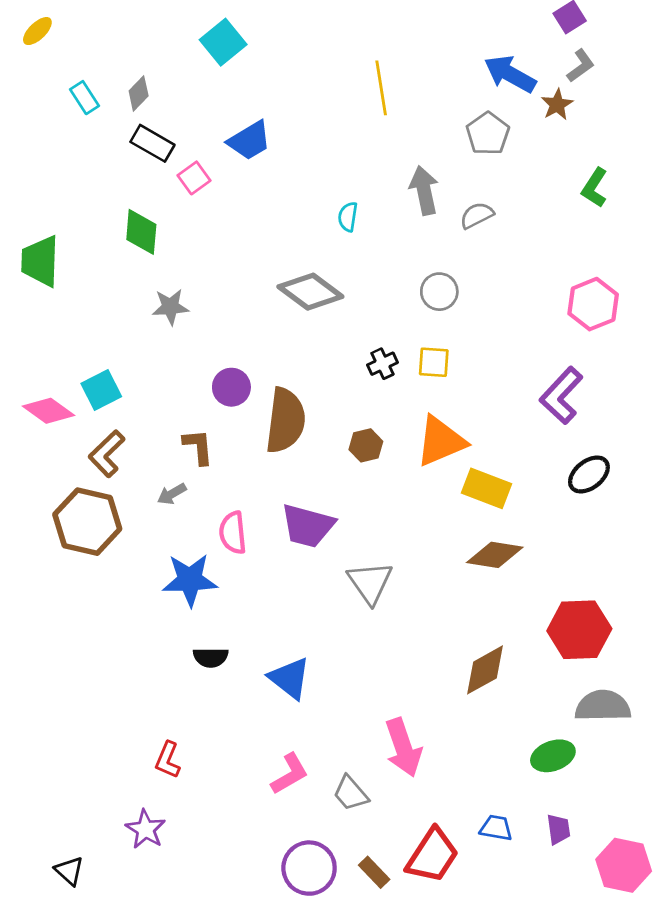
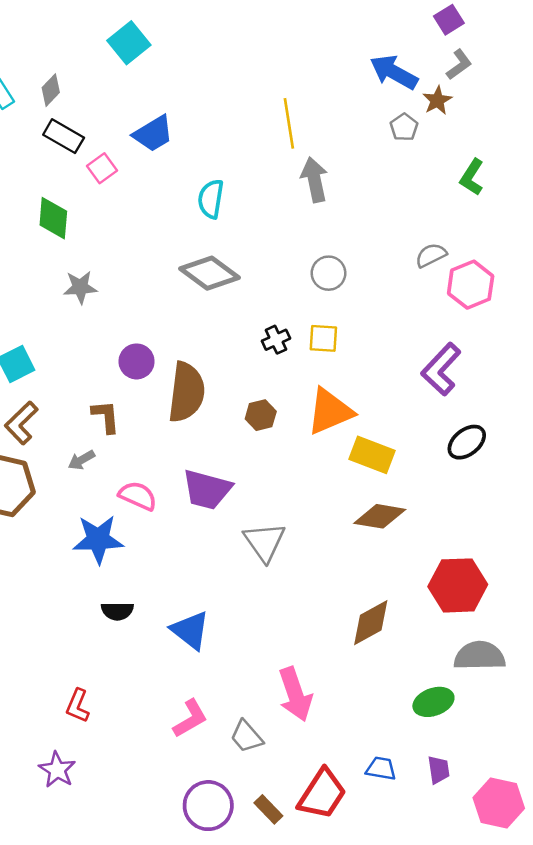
yellow line: (381, 88) -> (289, 123), moved
gray pentagon: (488, 134) -> (404, 127), moved, size x0.7
gray semicircle: (477, 215) -> (431, 255), moved
cyan semicircle: (348, 217) -> (211, 199), moved, size x1.4
pink semicircle: (233, 533) -> (138, 496), turned 120

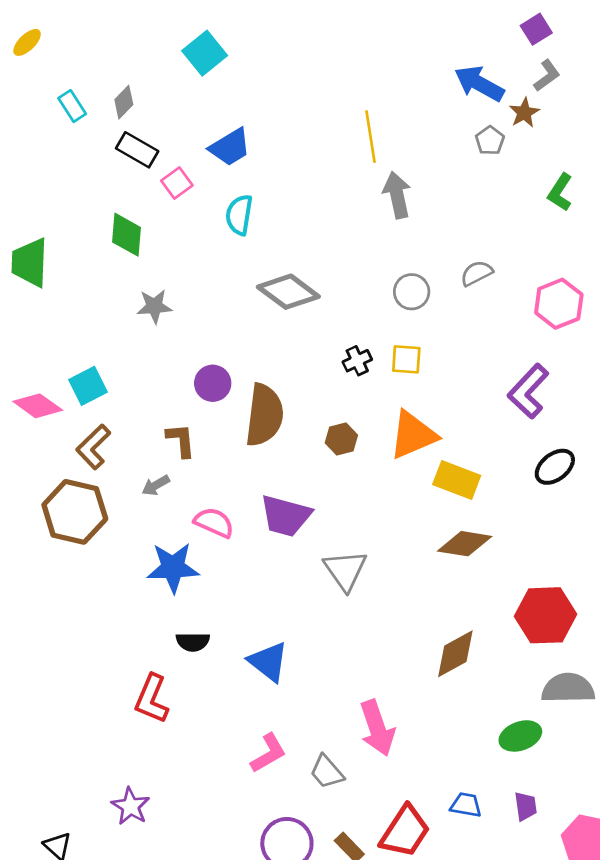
cyan semicircle: (211, 199) -> (239, 215), moved
gray semicircle: (431, 255) -> (477, 273), moved
red L-shape: (78, 706) -> (152, 699), moved, size x1.4

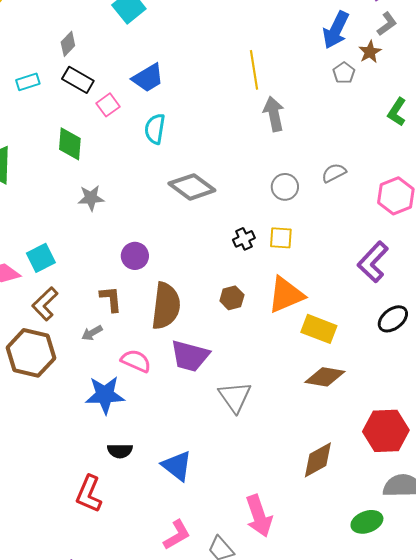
blue arrow: (479, 84) -> (336, 30), turned -93
cyan rectangle: (72, 106) -> (28, 82), moved, turned -75
brown semicircle: (264, 415) -> (166, 306), moved

